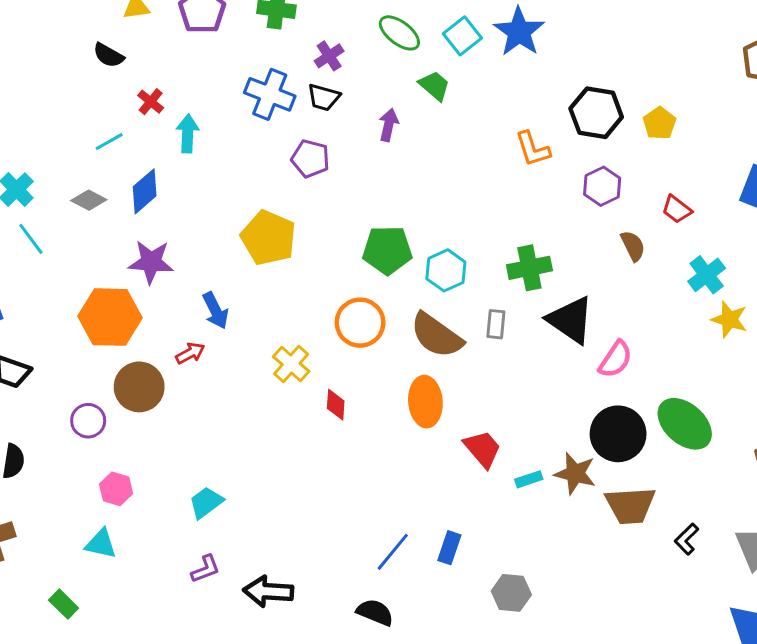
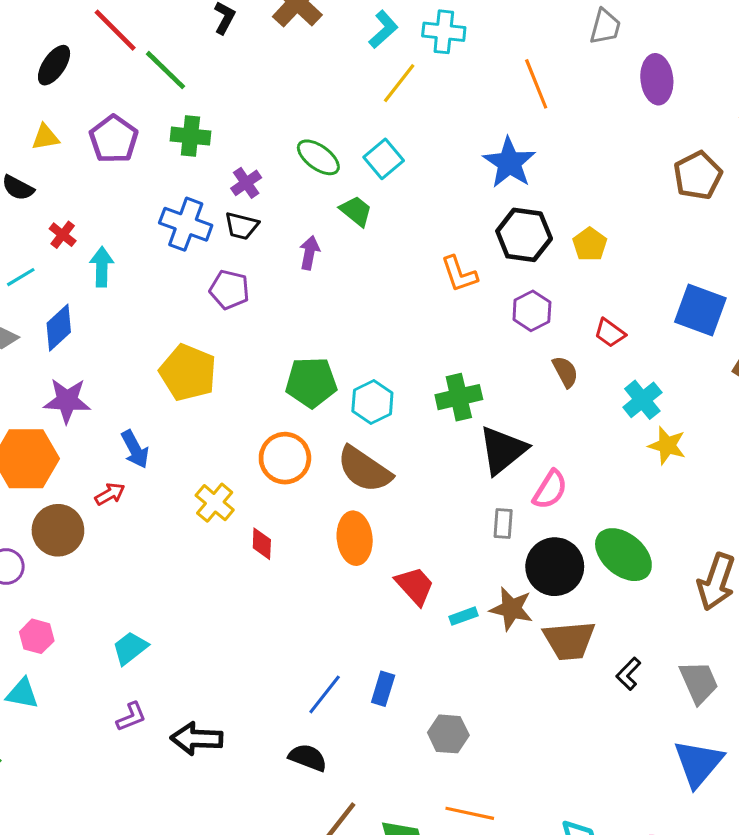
blue star: (519, 32) -> (509, 163), moved
black triangle: (571, 320) -> (503, 450), turned 48
gray rectangle: (496, 324) -> (503, 523), moved

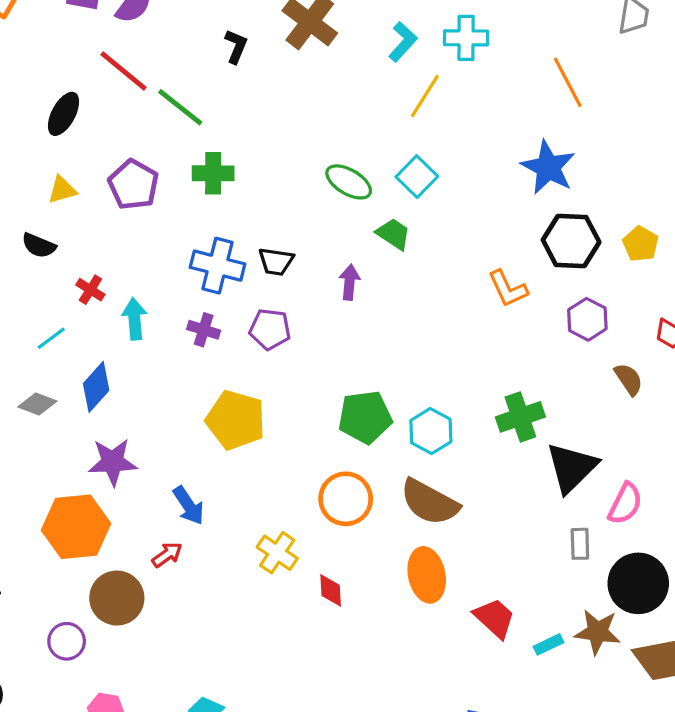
purple cross: (246, 183) -> (204, 330), moved, turned -32

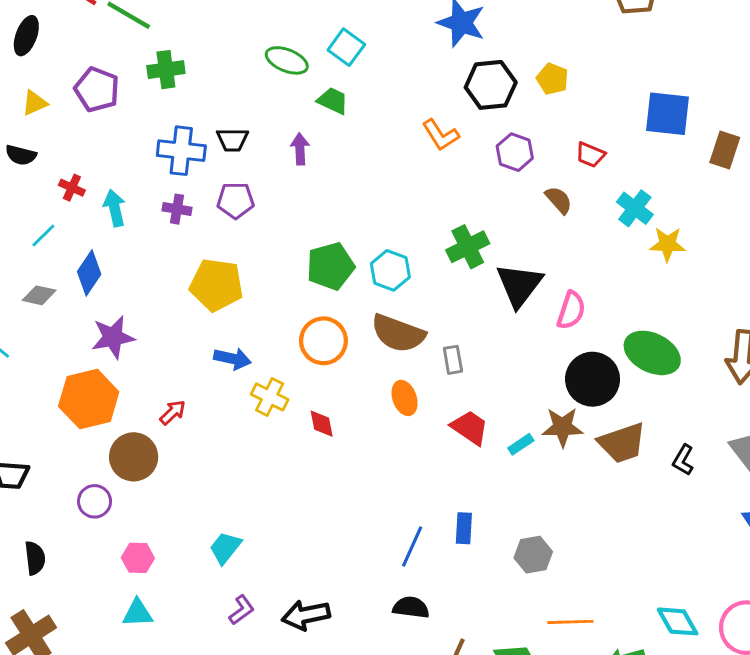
blue arrow: (188, 505) -> (232, 359), moved, turned -36
gray rectangle: (580, 544) -> (453, 360), moved
orange ellipse: (427, 575) -> (405, 398), size x0.7

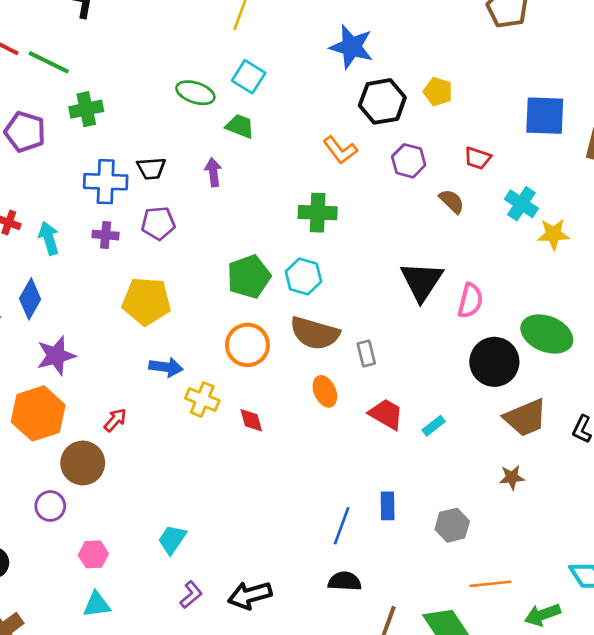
green cross: (468, 247) -> (318, 213), moved, turned 33
brown star: (563, 427) -> (512, 477), moved, size x0.7

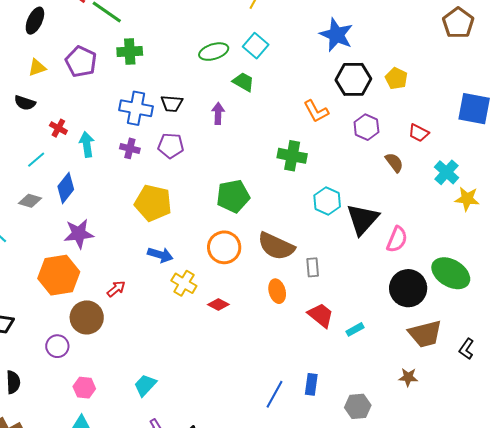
green ellipse: (195, 93) -> (214, 52), turned -44
cyan hexagon: (303, 276) -> (327, 201), moved
red diamond: (251, 420) -> (218, 304), turned -55

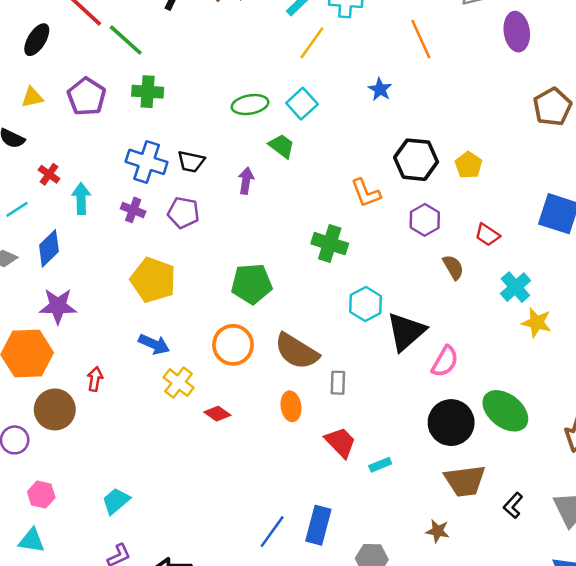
blue star: (336, 35) -> (380, 89), moved, size x0.6
red arrow: (116, 289) -> (95, 379), turned -48
blue rectangle: (311, 384) -> (318, 525), size x1.4

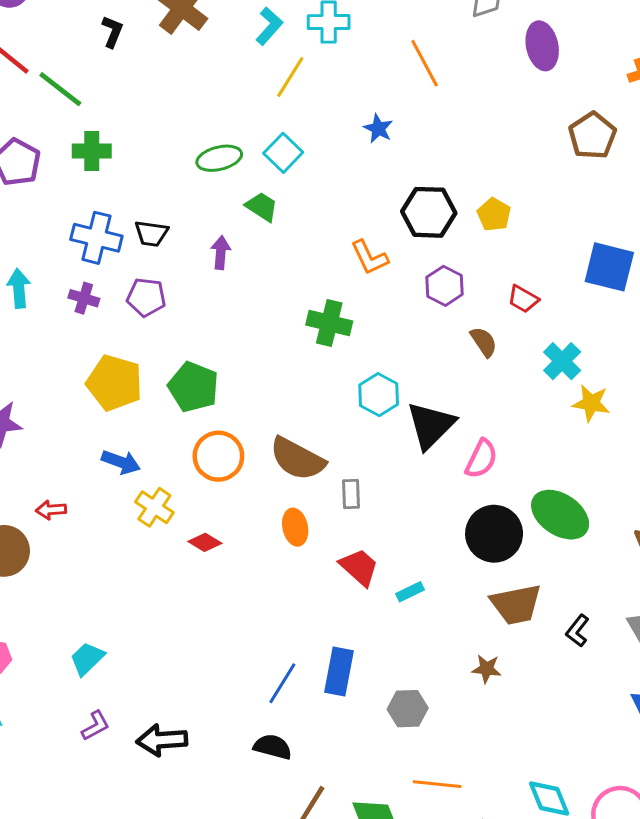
green pentagon: (252, 284) -> (193, 387), moved, turned 30
red arrow: (95, 379) -> (51, 510), turned -100

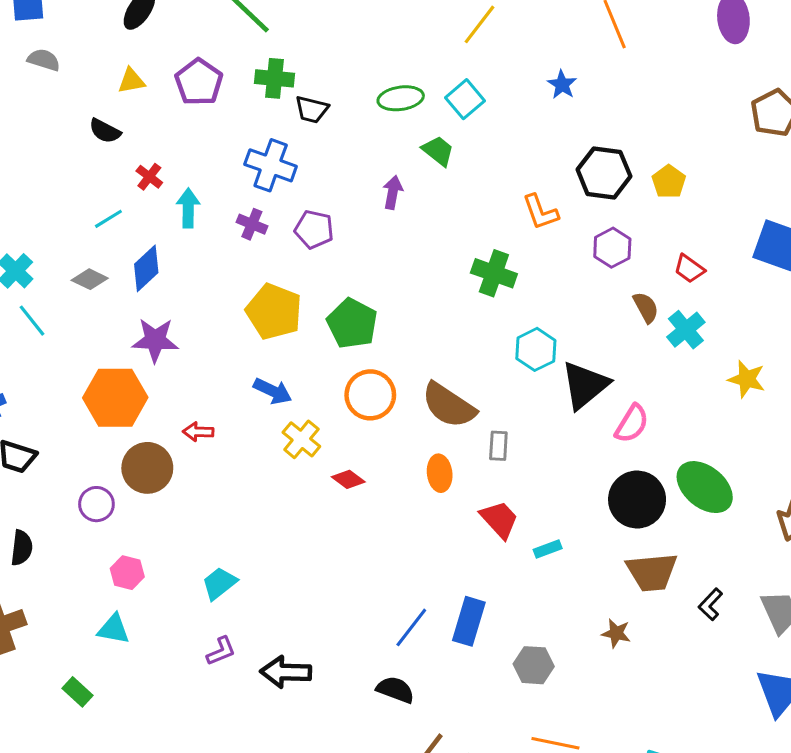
black trapezoid: (151, 234) -> (312, 109), moved
cyan cross: (562, 361) -> (686, 330), moved

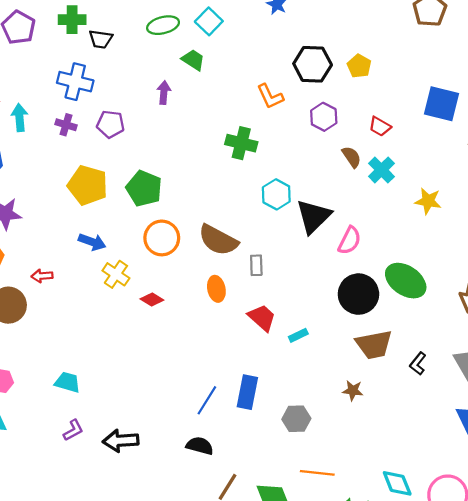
cyan trapezoid: (219, 583) -> (67, 382), turned 60

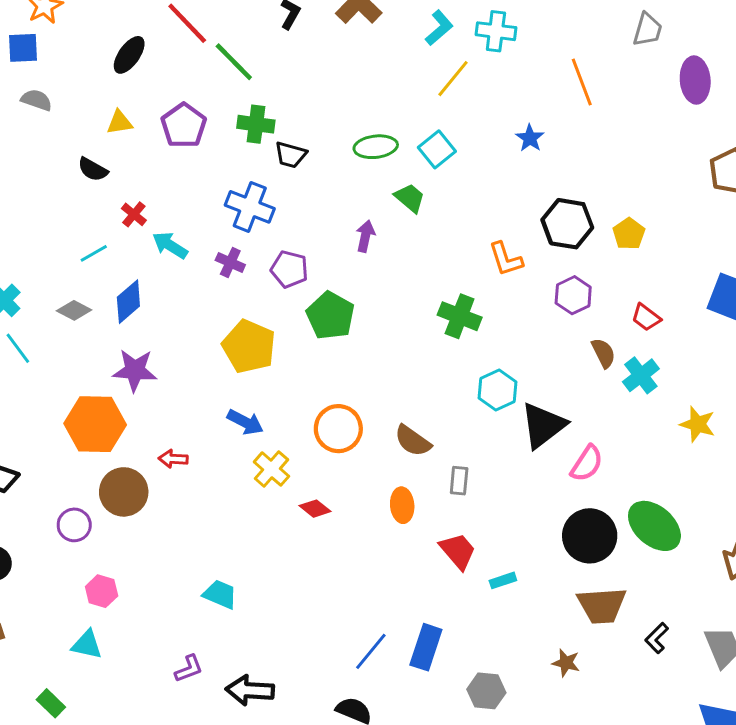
cyan arrow: (20, 118) -> (170, 245), turned -60
green pentagon: (144, 188) -> (330, 316), moved
brown semicircle: (218, 240) -> (413, 441), size x0.7
cyan trapezoid: (67, 382) -> (220, 594), moved

